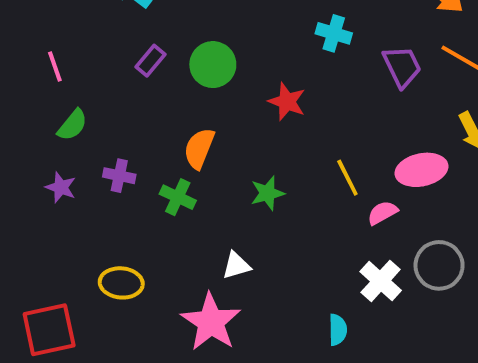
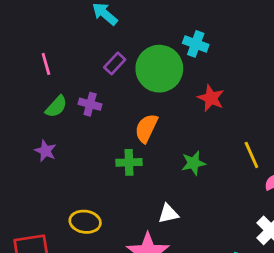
cyan cross: (334, 33) -> (196, 44), moved
green circle: (213, 65) -> (159, 69), size x1.4
purple cross: (119, 176) -> (90, 104), moved
green cross: (178, 197) -> (129, 162), turned -30

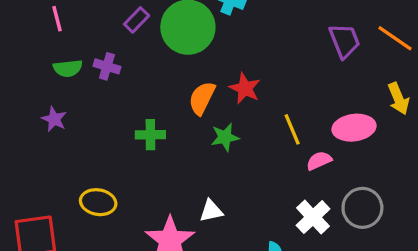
red star: (211, 98) -> (245, 88), moved
green semicircle: (56, 107) -> (68, 68), turned 40
orange semicircle: (146, 128) -> (202, 98), moved
white triangle: (168, 214) -> (211, 211), moved

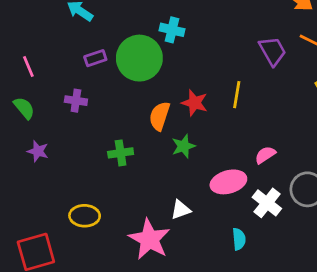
purple rectangle: (137, 20) -> (95, 58), turned 35
green semicircle: (68, 68) -> (24, 108), moved, turned -115
pink ellipse: (354, 128) -> (228, 182), moved
yellow line: (292, 129) -> (237, 95), moved, turned 40

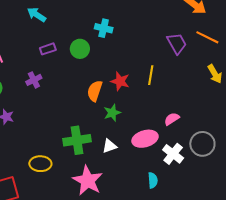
green circle: (139, 58) -> (80, 49), size x0.6
purple cross: (76, 101) -> (34, 80), turned -35
green cross: (121, 153) -> (77, 140), moved, size x1.5
white triangle: (181, 210) -> (109, 146), moved

